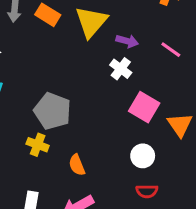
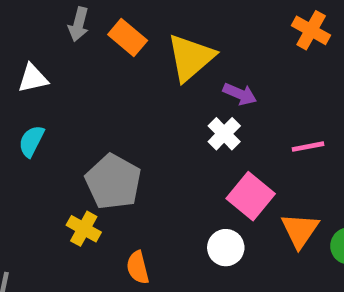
pink line: (171, 50) -> (308, 147), moved, turned -55
white circle: (143, 156) -> (226, 248), moved

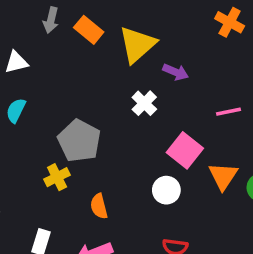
white cross: (224, 134) -> (144, 103), moved
yellow cross: (84, 229) -> (57, 177), turned 35

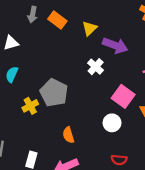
yellow triangle: (137, 44) -> (90, 28), size x0.6
purple arrow: (176, 72) -> (115, 45), size x1.5
yellow cross: (57, 177) -> (30, 106), moved

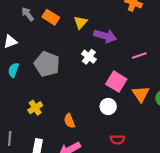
gray arrow: (33, 15) -> (28, 14), turned 136
gray pentagon: (54, 93) -> (47, 64), moved
yellow cross: (30, 106) -> (35, 108), moved

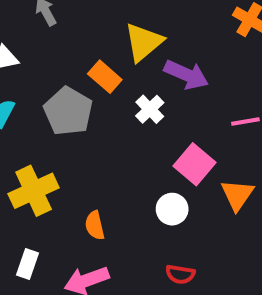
orange rectangle: (51, 17) -> (105, 77), moved
yellow triangle: (81, 22) -> (144, 42), size x1.5
yellow cross: (35, 108) -> (34, 191), size x1.6

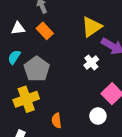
orange rectangle: (105, 77) -> (45, 31), moved
gray pentagon: (68, 111) -> (37, 69), moved

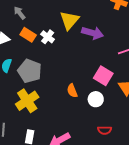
white cross: (91, 62) -> (48, 37), moved
orange semicircle: (56, 121) -> (72, 91), moved

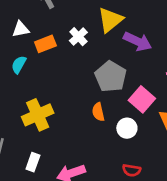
orange rectangle: (28, 35) -> (45, 44), moved, turned -63
gray pentagon: (30, 71) -> (111, 77), moved

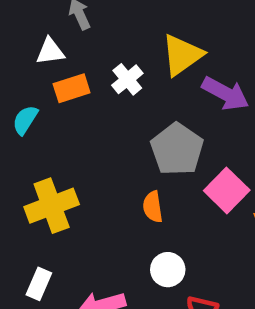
white triangle: (21, 29) -> (50, 51), moved
white circle: (127, 128) -> (168, 270), moved

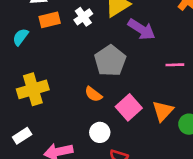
pink square: (227, 190) -> (129, 107), moved
orange semicircle: (153, 207) -> (93, 94), turned -48
white rectangle: (39, 284) -> (22, 136), turned 30

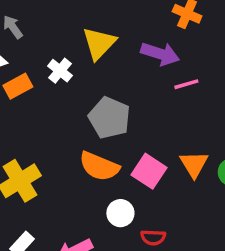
purple arrow: (141, 29) -> (160, 54), moved
pink line: (175, 65) -> (186, 84), moved
orange semicircle: (93, 94) -> (99, 166), size x1.6

